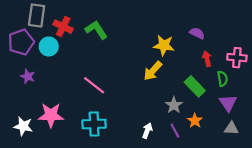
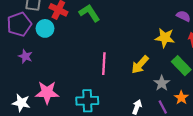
yellow star: (164, 45) -> (165, 38), moved
yellow arrow: (153, 71) -> (140, 65), moved
pink line: (94, 85) -> (104, 64), moved, turned 55

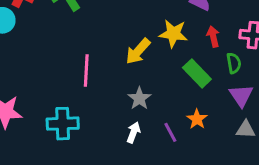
yellow arrow: (140, 65) -> (138, 51), moved
gray star: (162, 83) -> (139, 98), moved

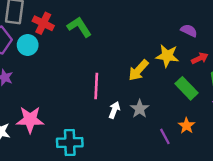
red arrow: (213, 37) -> (200, 58), turned 77
cyan cross: (63, 124) -> (70, 143), moved
white arrow: (133, 132) -> (114, 110), moved

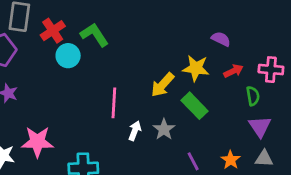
red cross: (43, 23) -> (53, 31), turned 30
cyan circle: (28, 45) -> (68, 56), moved
green rectangle: (187, 88) -> (194, 106), moved
orange star: (187, 126) -> (231, 160), moved

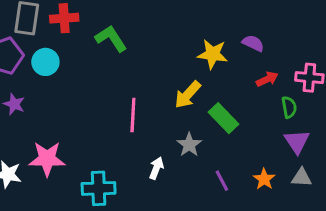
red cross: (53, 31) -> (64, 18), moved, turned 30
cyan circle: (68, 56) -> (45, 62), moved
yellow star: (196, 68) -> (213, 54), moved
white arrow: (135, 131) -> (156, 168), moved

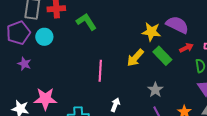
purple semicircle: (253, 43) -> (177, 25), size x1.6
green rectangle: (224, 118) -> (162, 56), moved
gray star: (189, 145) -> (155, 90), moved

